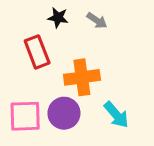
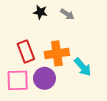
red rectangle: (37, 52) -> (26, 51), moved
cyan arrow: (116, 115) -> (83, 67), moved

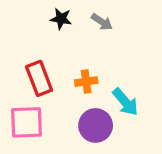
orange cross: (57, 53) -> (86, 82), size x0.6
purple circle: (44, 78) -> (96, 125), moved

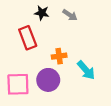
red rectangle: (39, 78) -> (28, 38), moved
purple circle: (96, 125) -> (48, 80), moved

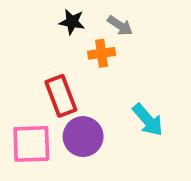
red rectangle: (28, 38) -> (61, 96), moved
orange cross: (59, 56) -> (102, 53), moved

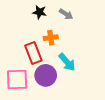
orange cross: (102, 53) -> (51, 38), moved
cyan arrow: (148, 120) -> (67, 62), moved

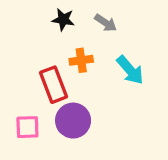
cyan arrow: (67, 62) -> (130, 70), moved
pink square: (17, 79) -> (27, 127), size x0.7

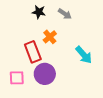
orange cross: (81, 60) -> (50, 37), turned -32
cyan arrow: (130, 70) -> (84, 55), moved

